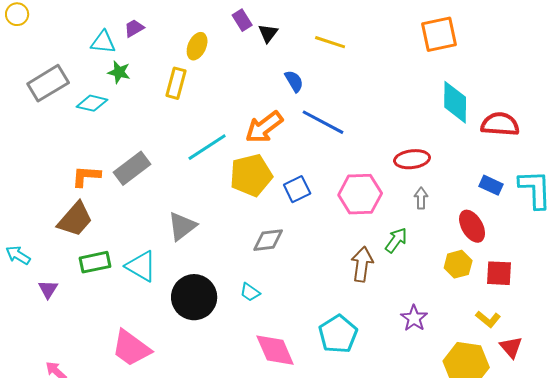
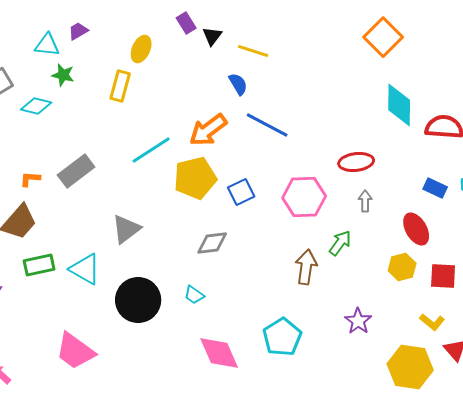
orange square: (439, 34) -> (383, 37), turned -33
yellow line: (330, 42) -> (253, 51), moved
orange L-shape: (86, 176) -> (30, 179), size x0.7

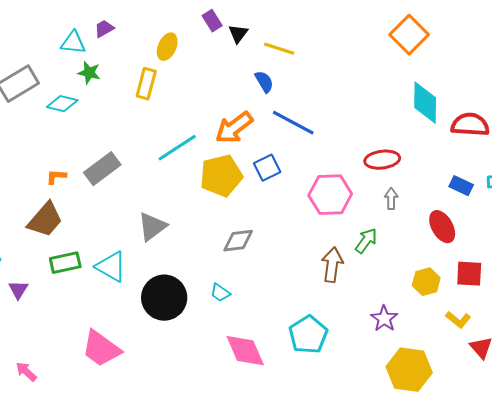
blue square: (241, 192) -> (267, 168), moved
yellow hexagon: (402, 267) -> (426, 282), moved
yellow hexagon: (410, 367) -> (409, 370), moved

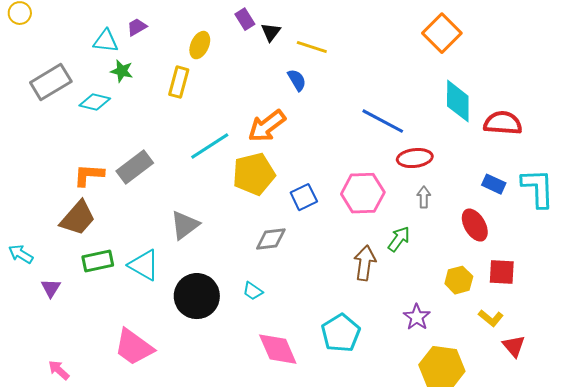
blue line: (293, 123) -> (383, 121), moved
blue square: (267, 168) -> (304, 197), moved
orange L-shape: (56, 177) -> (89, 175), size x1.5

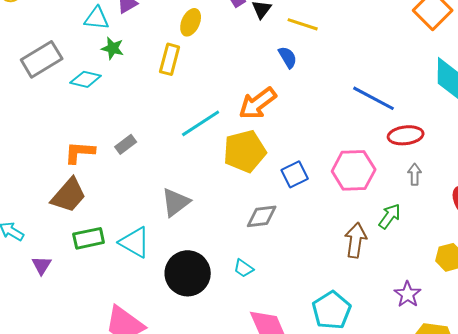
gray rectangle: (135, 167) -> (126, 144), size x0.6

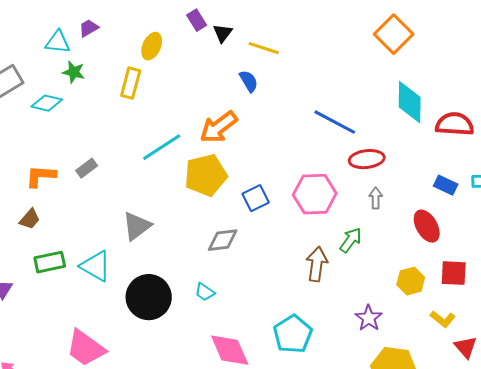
brown trapezoid: (69, 195) -> (30, 219), size x0.6

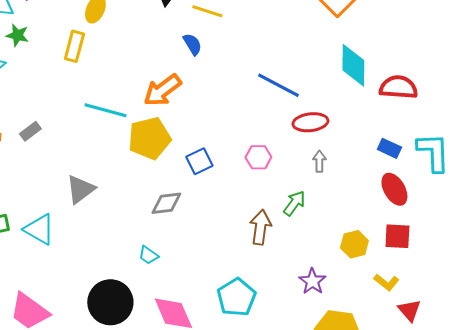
cyan line: (162, 147) -> (105, 110), turned 48
pink hexagon: (315, 194) -> (258, 157), size x0.6
red ellipse: (427, 226) -> (394, 189), moved
black circle: (149, 297) -> (110, 302), moved

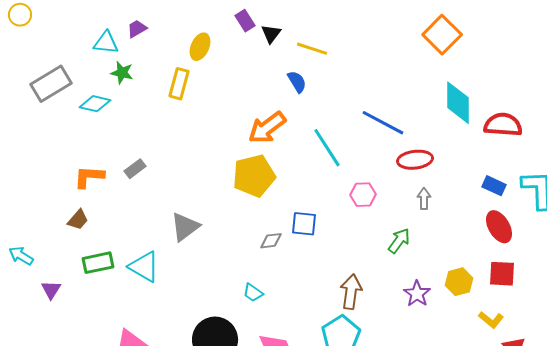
cyan line: (105, 110) -> (327, 148), moved, turned 42
blue square: (199, 161) -> (304, 224), moved, turned 32
gray diamond: (166, 203) -> (271, 241), size x0.7
brown arrow: (260, 227) -> (351, 292), moved
purple star: (312, 281) -> (417, 294), moved

